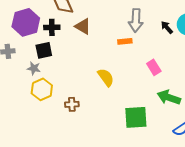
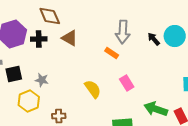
orange rectangle: (125, 41) -> (112, 53), turned 40
black square: (44, 50) -> (14, 74), moved
pink rectangle: (154, 67) -> (127, 83), moved
gray star: (34, 68) -> (42, 80), moved

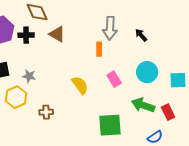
cyan circle: (175, 36) -> (147, 72), moved
orange rectangle: (112, 53) -> (99, 49), turned 56

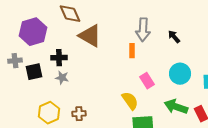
brown triangle: (57, 34) -> (90, 36), size x1.4
black cross: (26, 35) -> (59, 58), moved
yellow semicircle: (80, 85) -> (130, 101), moved
yellow hexagon: (16, 97) -> (49, 113), moved

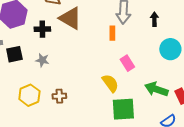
black arrow: (174, 37) -> (154, 19), turned 40
black cross: (59, 58) -> (42, 29), moved
cyan circle: (180, 74) -> (170, 49), moved

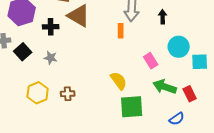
black square: (14, 54) -> (23, 52), turned -30
pink rectangle: (127, 63) -> (151, 61), moved

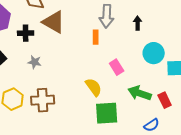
gray star: (51, 58) -> (35, 62), moved
pink rectangle: (151, 61) -> (117, 67), moved
brown cross: (68, 94) -> (43, 100), size x1.6

